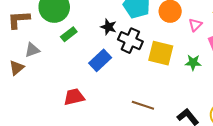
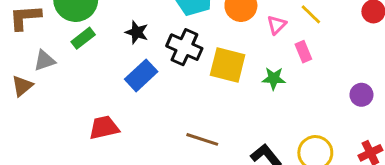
black star: (108, 27) -> (137, 32), moved
green rectangle: (69, 34) -> (83, 38), moved

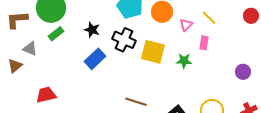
pink rectangle: (303, 52) -> (204, 43), turned 32
gray triangle: (44, 61) -> (30, 49), turned 42
red trapezoid: (104, 128) -> (46, 95), moved

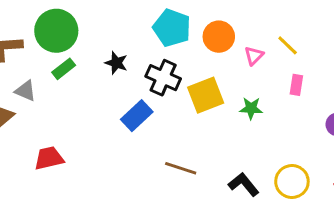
pink rectangle: (204, 43) -> (296, 85), moved
yellow square: (153, 52) -> (206, 95), turned -35
blue rectangle: (95, 59) -> (137, 116), moved

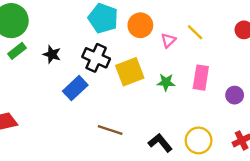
black star: (116, 63) -> (52, 54), moved
pink rectangle: (296, 85) -> (201, 78), moved, size x1.5

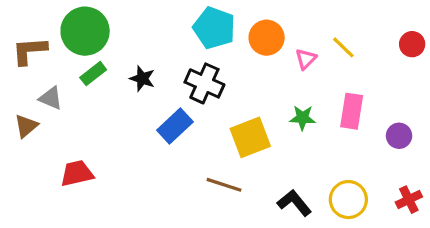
yellow square: (130, 72) -> (250, 137), moved

